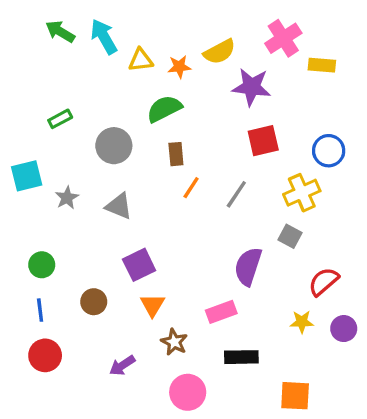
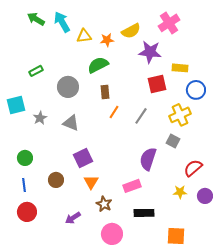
yellow rectangle: (322, 65) -> (180, 68), moved

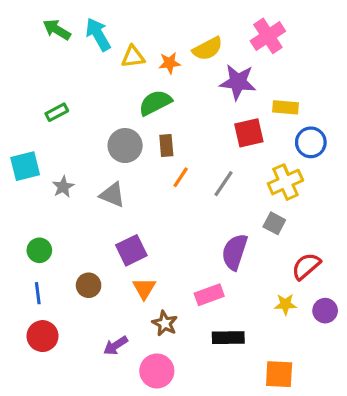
gray circle: (68, 87) -> (125, 146), moved
pink circle: (112, 234) -> (157, 371), moved

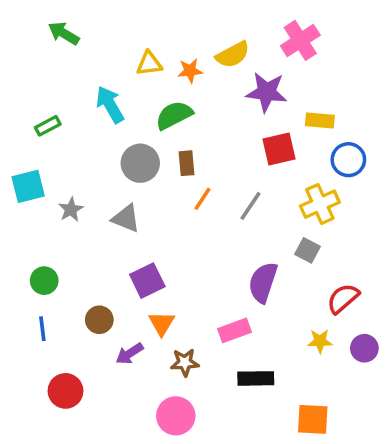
cyan arrow: (98, 34) -> (110, 104), moved
green rectangle: (57, 112) -> (48, 126), moved
brown star: (165, 323) -> (185, 362), turned -30
red circle: (43, 336) -> (66, 391), moved
purple arrow: (116, 346) -> (130, 354), moved

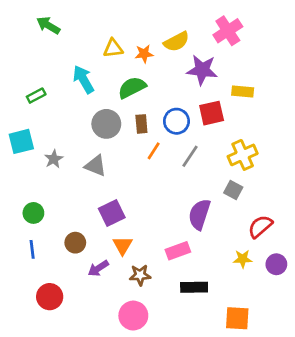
blue circle: (348, 160) -> (177, 121), moved

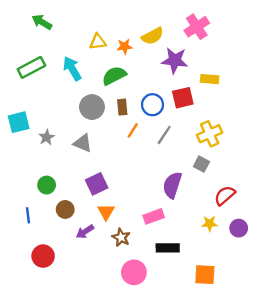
green rectangle: (36, 96) -> (31, 67), moved, size x1.6
green circle: (33, 213) -> (47, 185), moved
brown star: (140, 275) -> (121, 237), turned 30
pink circle: (133, 316) -> (134, 272), moved

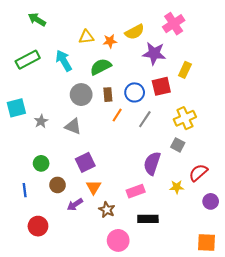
yellow rectangle: (210, 79) -> (185, 70), turned -70
yellow star: (210, 223) -> (177, 187), moved
orange square: (205, 275) -> (207, 243), moved

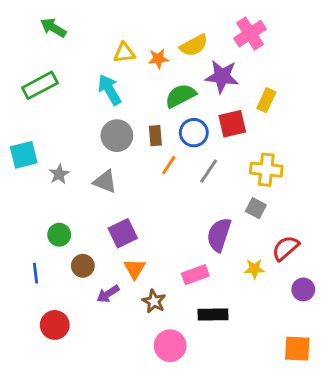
cyan arrow: (64, 61) -> (109, 90), moved
green semicircle: (101, 67) -> (180, 96), moved
yellow cross: (185, 118) -> (266, 170), turned 30

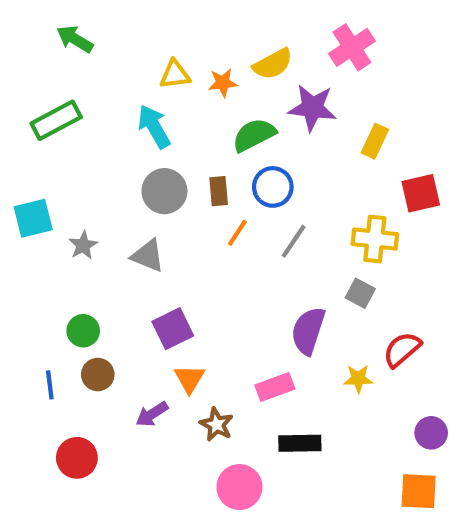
red square: (232, 124) -> (421, 193), moved
brown circle: (83, 266) -> (98, 374), moved
purple circle: (303, 289) -> (431, 433), moved

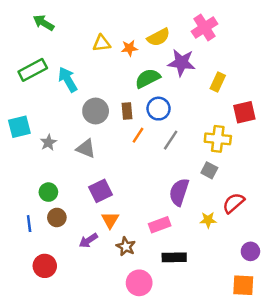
cyan arrow: (154, 127) -> (68, 80), moved

